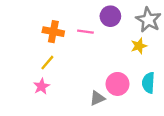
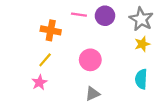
pink line: (85, 32) -> (79, 15), moved
yellow star: (139, 46) -> (142, 44), moved
pink circle: (118, 84) -> (90, 60), moved

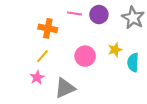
yellow star: (142, 44) -> (115, 50), moved
cyan semicircle: (141, 79) -> (133, 62), moved
gray triangle: (93, 94) -> (65, 88), moved, size x1.5

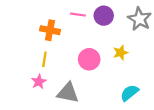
yellow line: (42, 56) -> (44, 59), turned -32
cyan semicircle: (133, 62) -> (129, 93), moved, turned 48
gray triangle: (65, 88) -> (68, 93), turned 35

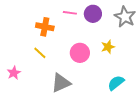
yellow line: (44, 59) -> (40, 53), turned -56
pink star: (39, 82) -> (14, 73), moved
gray triangle: (68, 93) -> (61, 83), turned -35

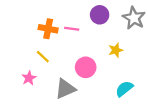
pink line: (70, 13) -> (72, 29), moved
pink circle: (80, 53) -> (86, 67), moved
pink star: (14, 73) -> (29, 78), moved

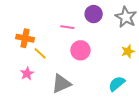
orange cross: (48, 29) -> (25, 38), moved
yellow star: (116, 50) -> (128, 51), moved
pink circle: (86, 67) -> (80, 50), moved

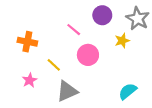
pink line: (67, 27) -> (74, 30), turned 32
yellow star: (128, 51) -> (122, 41), moved
yellow line: (40, 53) -> (54, 65), moved

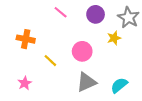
pink line: (74, 30) -> (61, 12), moved
pink star: (30, 80) -> (25, 83), moved
gray triangle: (67, 91) -> (86, 82), moved

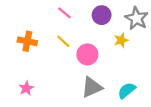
yellow line: (50, 61) -> (63, 41), moved

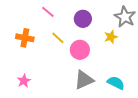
pink line: (64, 13) -> (48, 12), moved
purple circle: (102, 15) -> (83, 19), moved
cyan semicircle: (127, 90) -> (116, 83), turned 66

